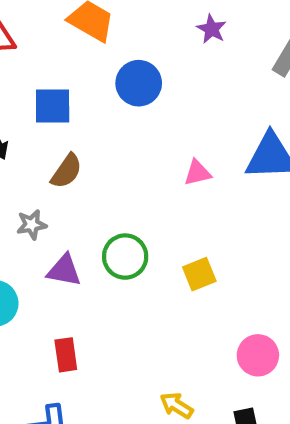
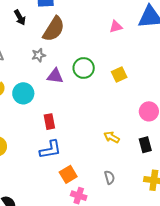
brown semicircle: (66, 171) -> (54, 29), size x1.5
red rectangle: (66, 355) -> (49, 122), moved

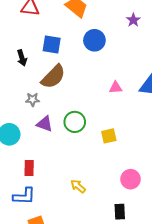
yellow arrow: (112, 137) -> (78, 186), moved

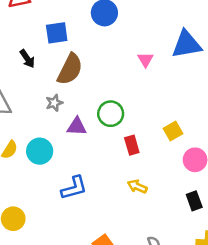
pink triangle: (116, 88) -> (145, 60), turned -40
yellow square: (109, 136) -> (173, 131), moved
red rectangle: (29, 168) -> (132, 145), moved
blue L-shape: (24, 196) -> (74, 188), moved

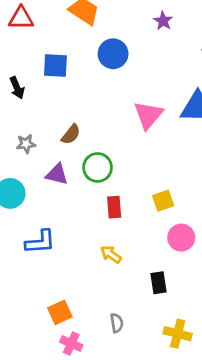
pink triangle: (145, 60) -> (148, 115), size x1.6
brown semicircle: (70, 69) -> (71, 134), moved, size x0.6
gray star: (54, 103) -> (26, 144), moved
black rectangle: (194, 201) -> (159, 283), moved

